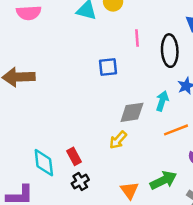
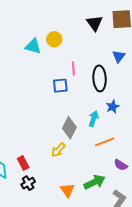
blue square: (108, 67) -> (60, 86), moved
gray diamond: (132, 112) -> (69, 128), turned -55

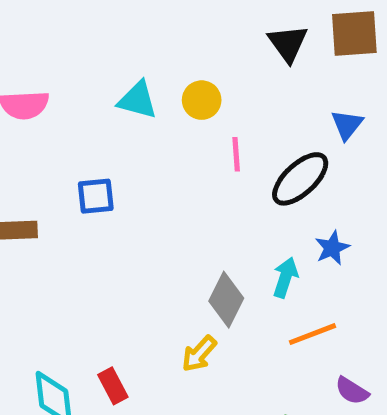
yellow circle: (54, 39) -> (202, 100), moved
black ellipse: (100, 78) -> (300, 179), turned 50
blue square: (60, 86) -> (96, 196), moved

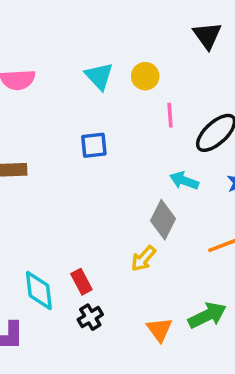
cyan triangle: (138, 100) -> (99, 76), turned 32
blue square: (96, 196) -> (94, 145), moved
cyan arrow: (285, 277) -> (184, 181), moved, turned -88

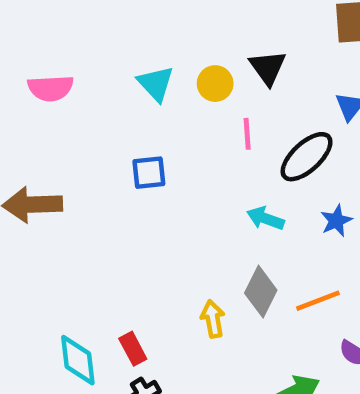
black triangle: (207, 35) -> (268, 68), moved
gray diamond: (163, 220) -> (261, 292), moved
yellow arrow: (143, 259) -> (213, 319), turned 128

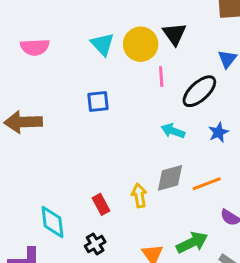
yellow circle: (215, 84) -> (141, 44), size x1.5
gray diamond: (261, 292) -> (170, 178), turned 48
red rectangle: (133, 349) -> (101, 204), moved

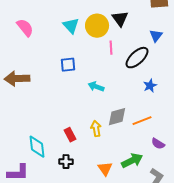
pink semicircle: (35, 47) -> (25, 28), turned -126
cyan arrow: (173, 131) -> (96, 87), moved
black cross: (95, 244) -> (66, 162), turned 32

